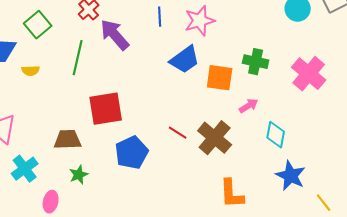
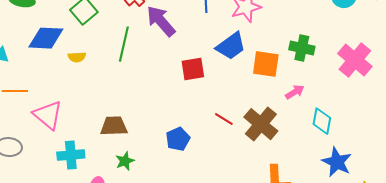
red square: (106, 109) -> (193, 69), moved, size x0.7
blue pentagon: (132, 153) -> (178, 139), size x0.7
cyan cross: (25, 169) -> (71, 155), turned 32

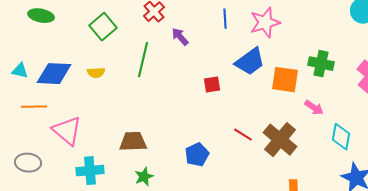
purple arrow: (161, 21) -> (180, 37), size x0.6
blue diamond: (46, 38) -> (54, 74), moved
red square: (193, 69) -> (212, 85), size x0.7
pink arrow: (295, 92) -> (314, 108), turned 66

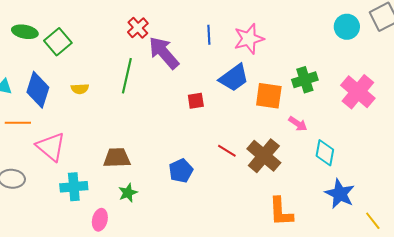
green square: (103, 27) -> (58, 42), moved
purple arrow: (180, 37) -> (164, 53), size x1.8
green cross: (321, 64) -> (305, 80), turned -30
blue diamond: (54, 74) -> (38, 90), turned -75

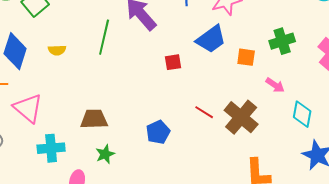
orange square: (269, 96) -> (246, 57), size x0.7

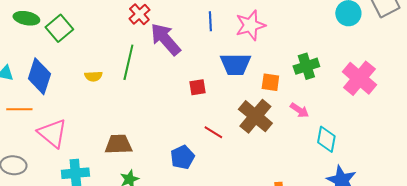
blue trapezoid: (211, 39) -> (235, 64), turned 36
yellow semicircle: (57, 50) -> (93, 76), moved
red line: (204, 112) -> (213, 132), moved
brown cross: (241, 117) -> (255, 116), moved

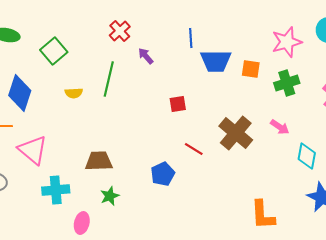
pink star: (250, 25) -> (287, 42), moved
green square: (59, 28) -> (54, 51), moved
purple arrow: (165, 39) -> (146, 56), size x0.5
blue trapezoid: (235, 64) -> (216, 61), moved
orange square: (270, 82) -> (251, 69), moved

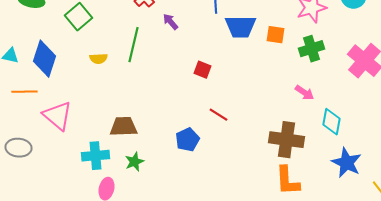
red square: (178, 104) -> (202, 70), turned 30
brown cross: (236, 133) -> (286, 140), moved, turned -32
cyan cross: (56, 190) -> (96, 156), moved

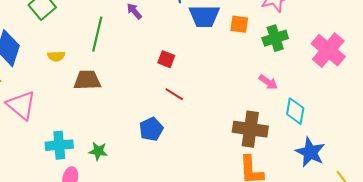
yellow semicircle: (98, 59) -> (56, 56), moved
red line: (218, 115) -> (174, 94), moved
brown trapezoid: (124, 127) -> (87, 80), moved
green star: (134, 162) -> (98, 151), turned 30

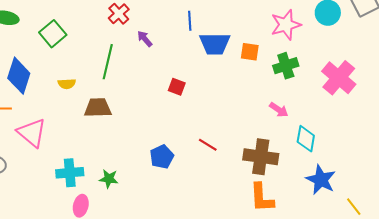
red line: (174, 94) -> (208, 145), moved

